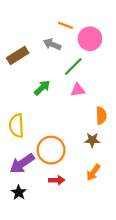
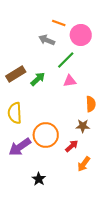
brown rectangle: (18, 55) -> (16, 74), moved
orange arrow: (93, 172) -> (84, 164), moved
red arrow: (57, 180) -> (72, 146), moved, turned -40
black star: (19, 192) -> (39, 179), moved

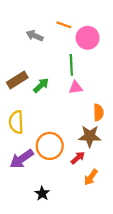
gray arrow: (47, 40) -> (35, 36), moved
green line: (66, 60) -> (71, 65), turned -48
brown star: (83, 126) -> (90, 136), size x1.5

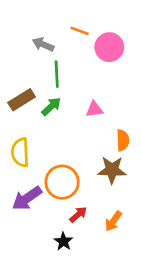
green line: (71, 65) -> (57, 74), moved
red arrow: (78, 158) -> (78, 214), moved
black star: (42, 193) -> (63, 241), moved

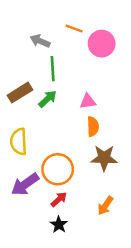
orange semicircle: (123, 140) -> (93, 127), moved
red arrow: (78, 214) -> (59, 199), moved

